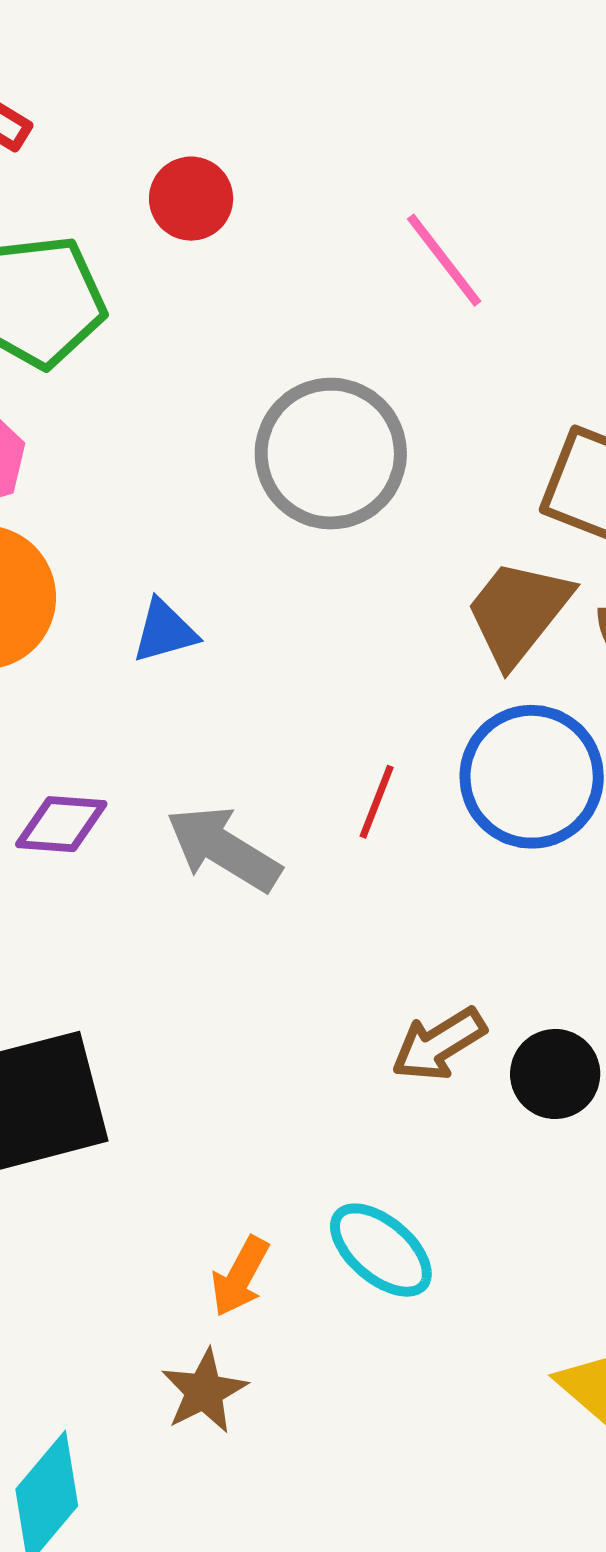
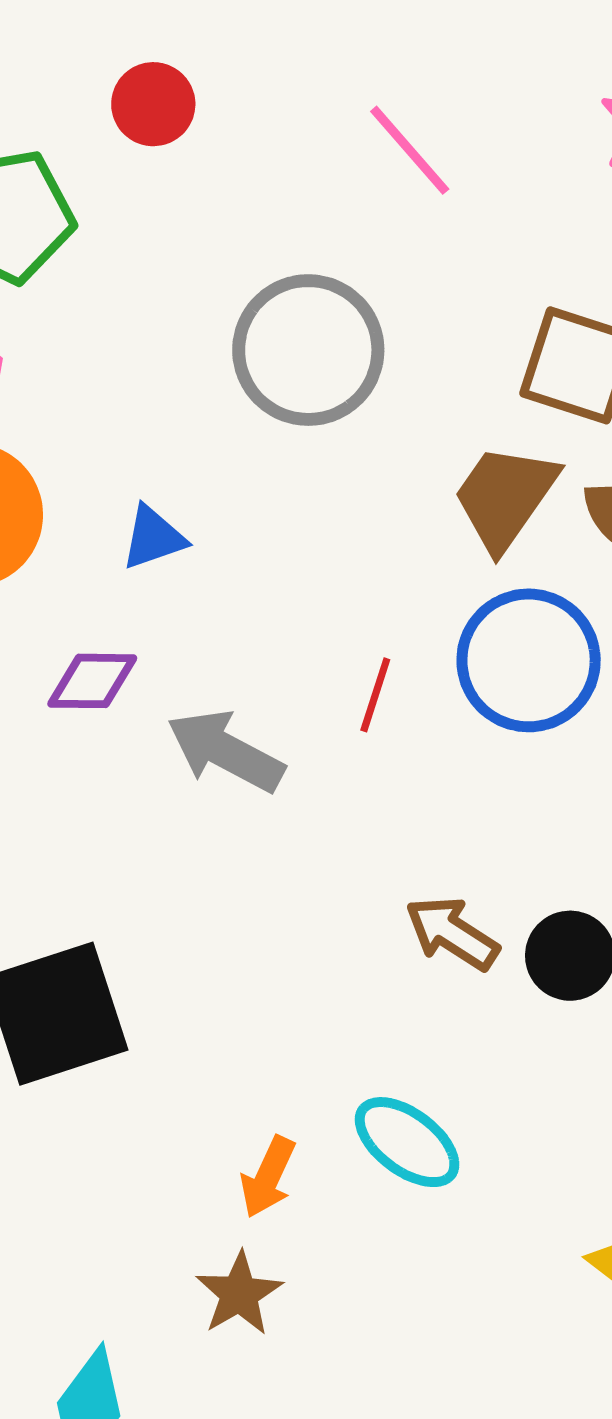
purple diamond: (61, 824) -> (92, 681), moved
brown arrow: (439, 1044) -> (452, 933), turned 68

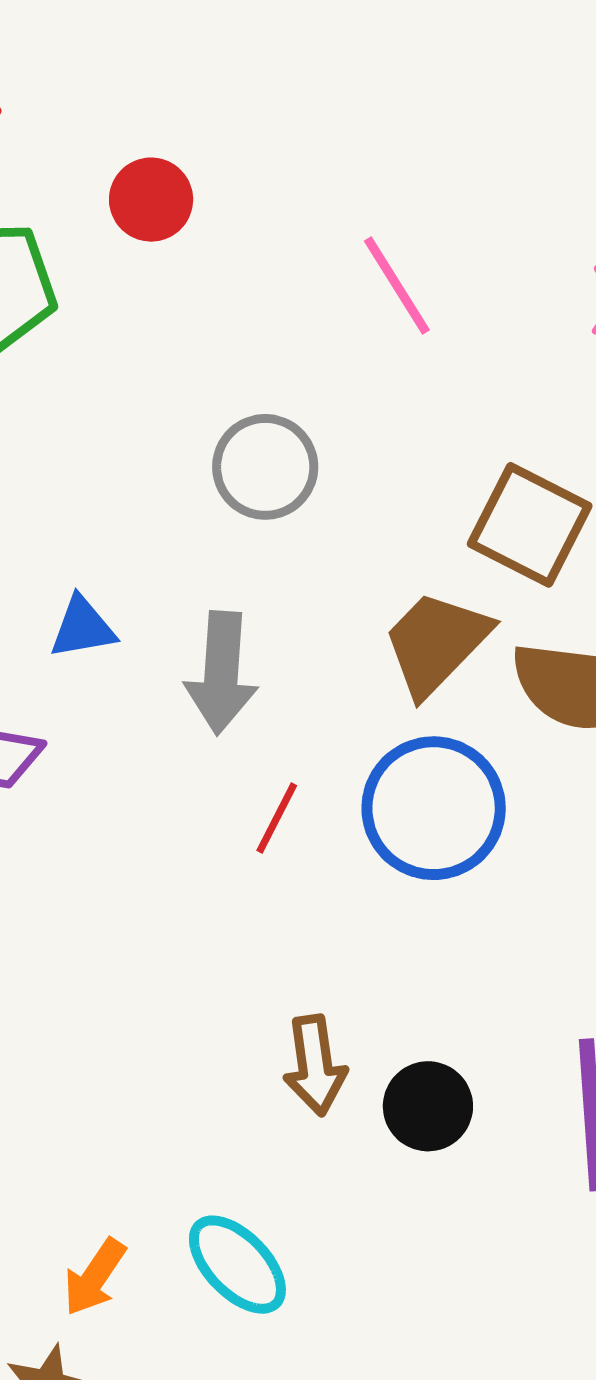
gray circle: (308, 350) -> (265, 467), size x0.7
gray arrow: (225, 751) -> (221, 673), moved, turned -123
brown arrow: (452, 933) -> (315, 1065), turned -140

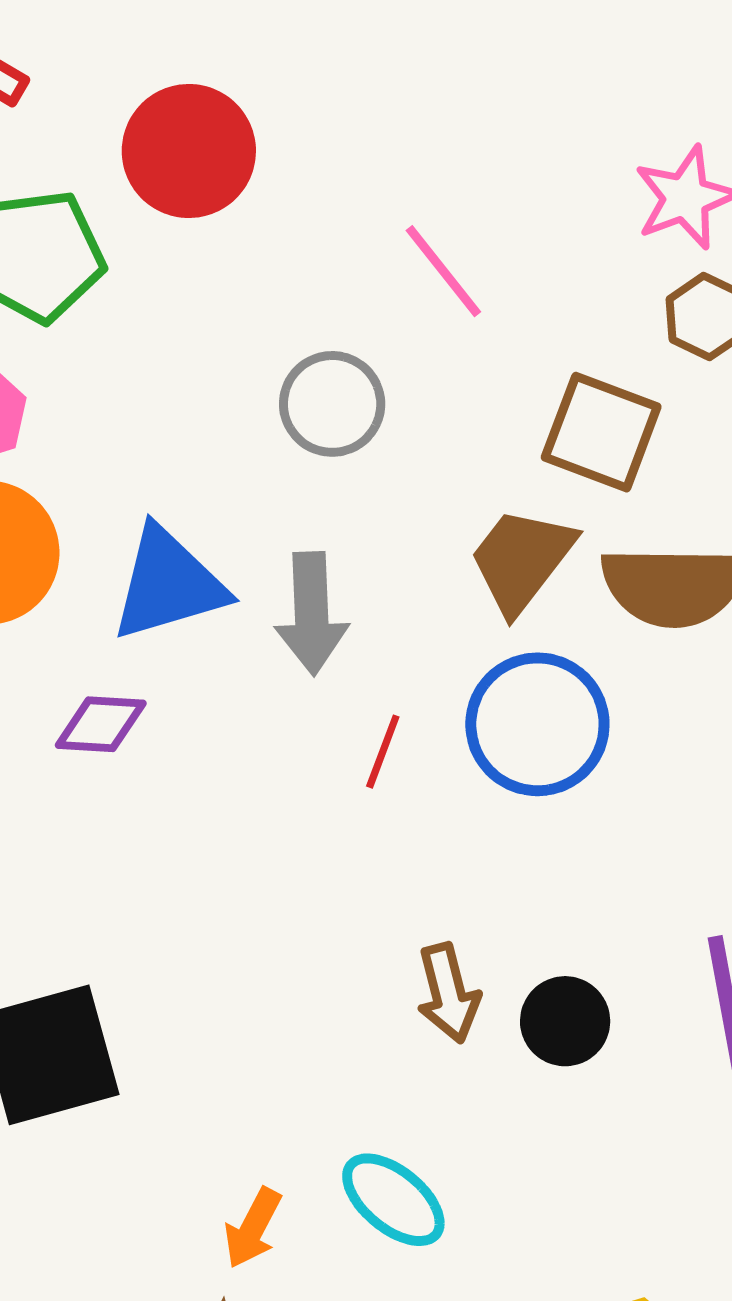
red circle: (151, 200) -> (189, 151), size x1.6
pink line: (397, 286) -> (443, 271), moved
blue triangle: (83, 628) -> (168, 584), size x1.8

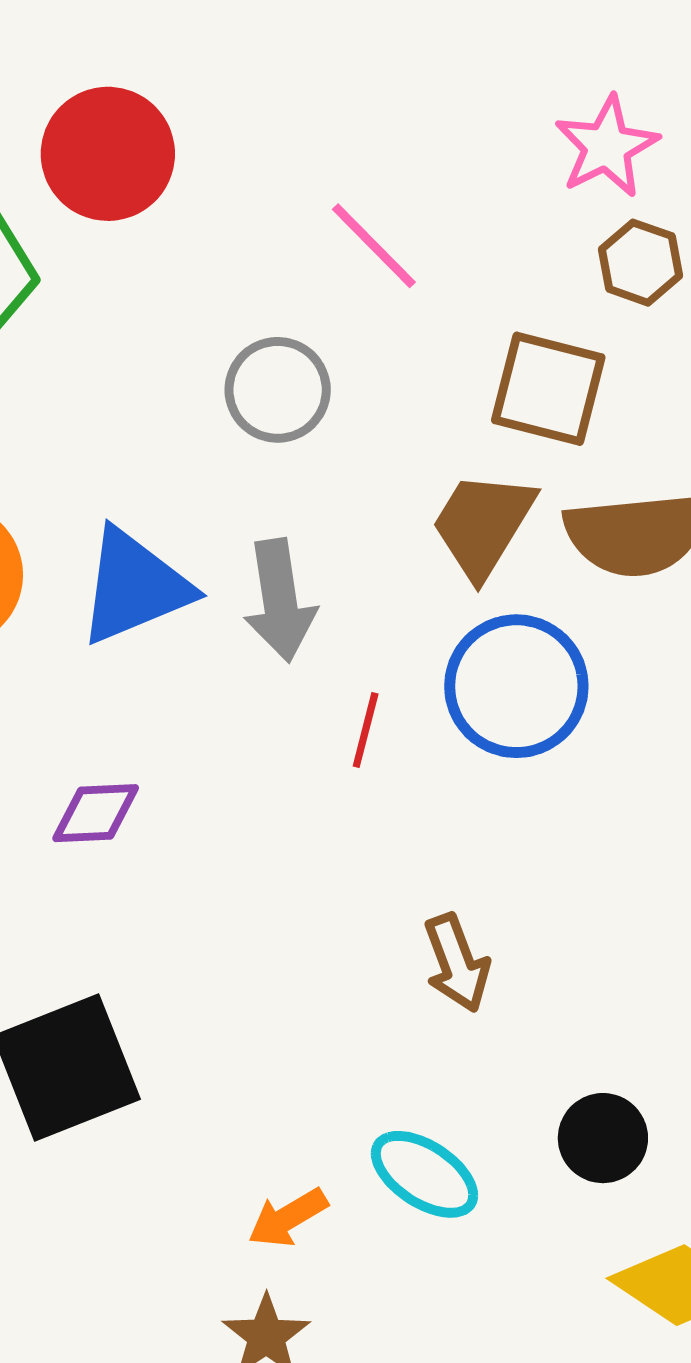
purple diamond: (101, 724) -> (96, 813), moved
black circle: (565, 1021) -> (603, 1138), moved
orange arrow: (253, 1228) -> (288, 1218), turned 38

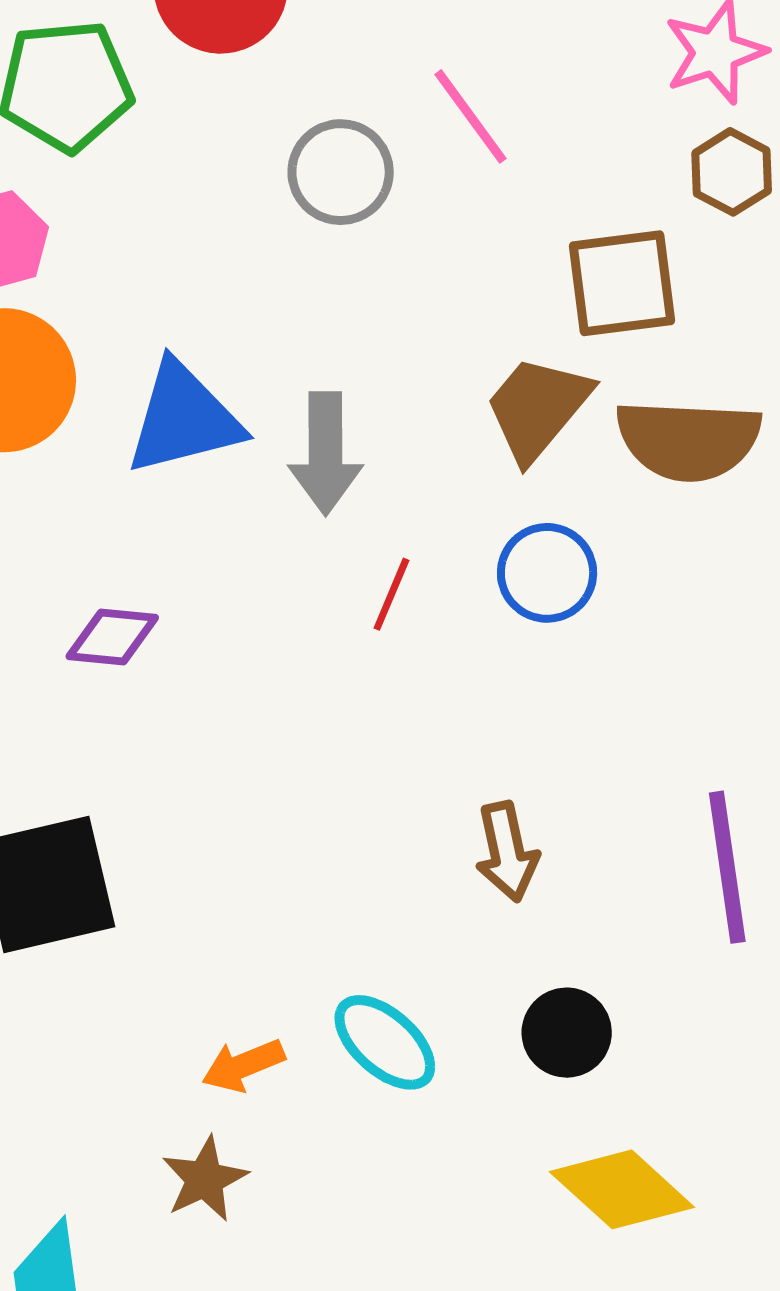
brown square: (548, 389) -> (622, 283), turned -30
gray circle: (278, 390) -> (341, 172), moved
blue circle: (516, 686) -> (547, 573), size x0.7
brown arrow: (457, 963) -> (507, 852), moved

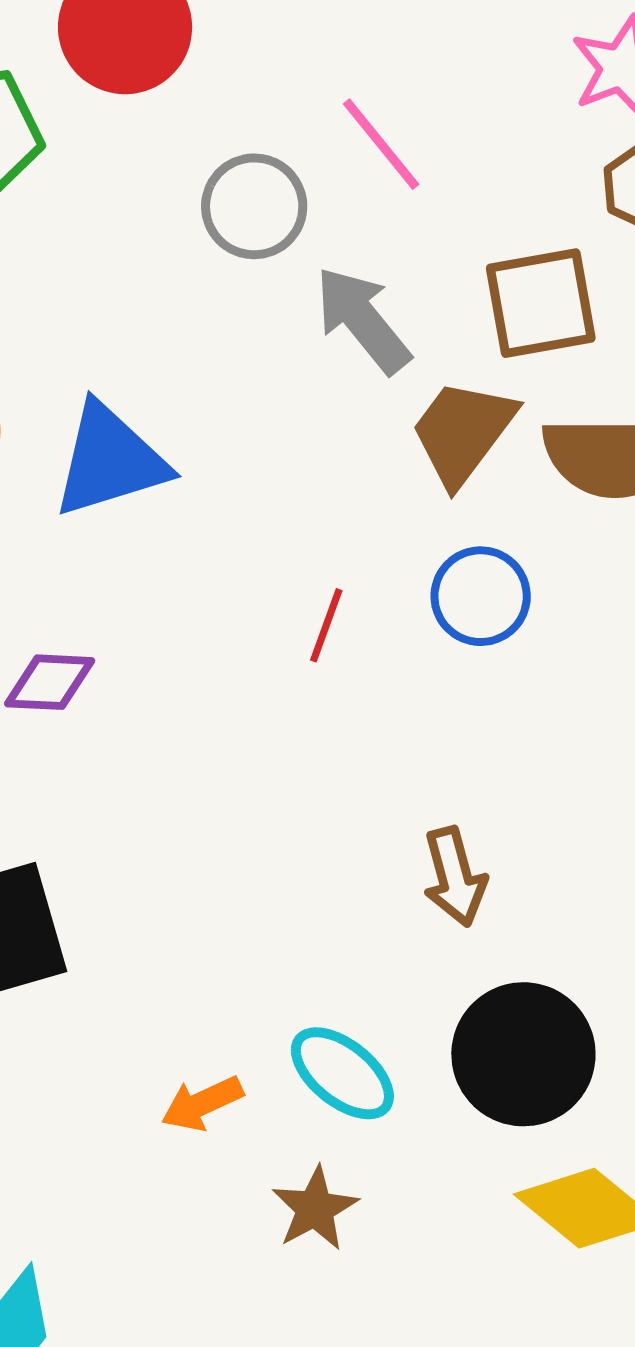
gray arrow: (325, 453) -> (363, 320), moved, turned 144
black circle: (567, 1033) -> (523, 1054), size x1.6
brown star: (205, 1179) -> (315, 1209), moved

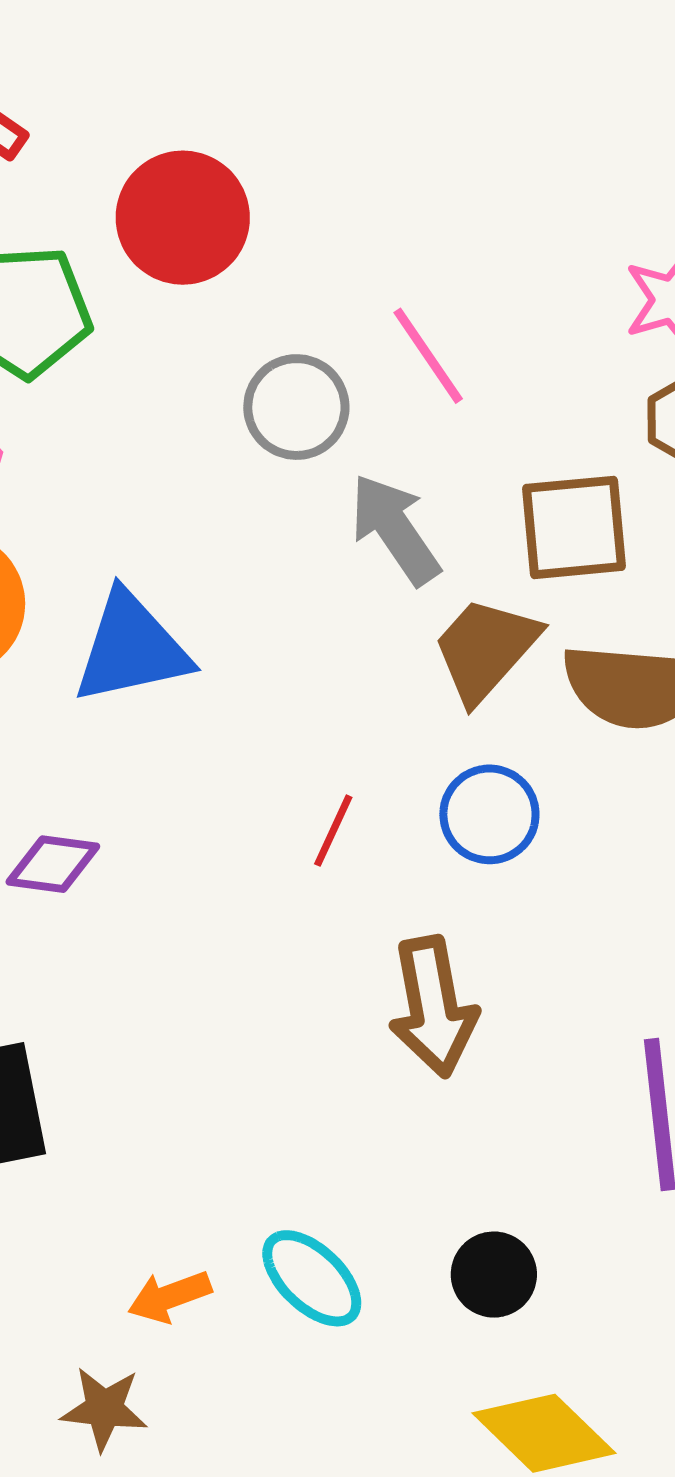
brown arrow: (455, 877) -> (433, 1007), moved, size x1.4
black circle: (523, 1054) -> (494, 1275), size x0.6
brown star: (315, 1209) -> (104, 1409), moved, turned 30

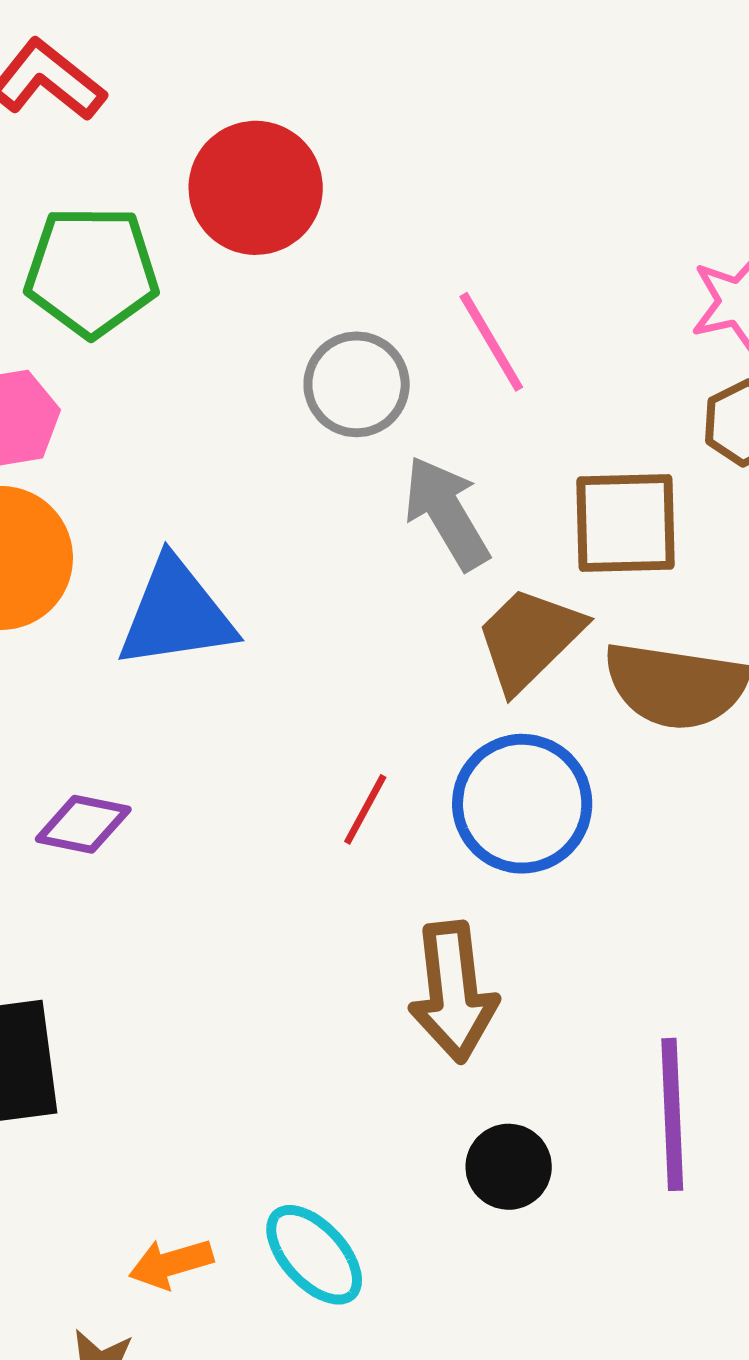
blue circle: (489, 814) -> (522, 804), size x1.4
black circle: (494, 1275) -> (509, 1167), moved

